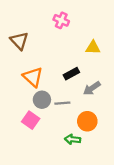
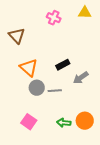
yellow triangle: (93, 48) -> (85, 13), moved
pink square: (31, 120) -> (29, 122), moved
orange circle: (87, 121) -> (85, 121), moved

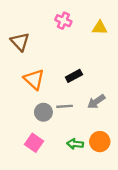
yellow triangle: (85, 13) -> (100, 28), moved
gray arrow: (81, 78) -> (96, 102), moved
gray circle: (37, 88) -> (43, 112), moved

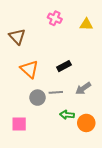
pink square: (34, 143) -> (19, 124), moved, turned -35
green arrow: (75, 144) -> (67, 115), moved

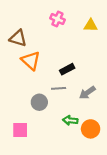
brown triangle: (17, 37) -> (18, 38), turned -30
orange triangle: (29, 69) -> (31, 61), moved
gray line: (56, 92) -> (59, 88), moved

